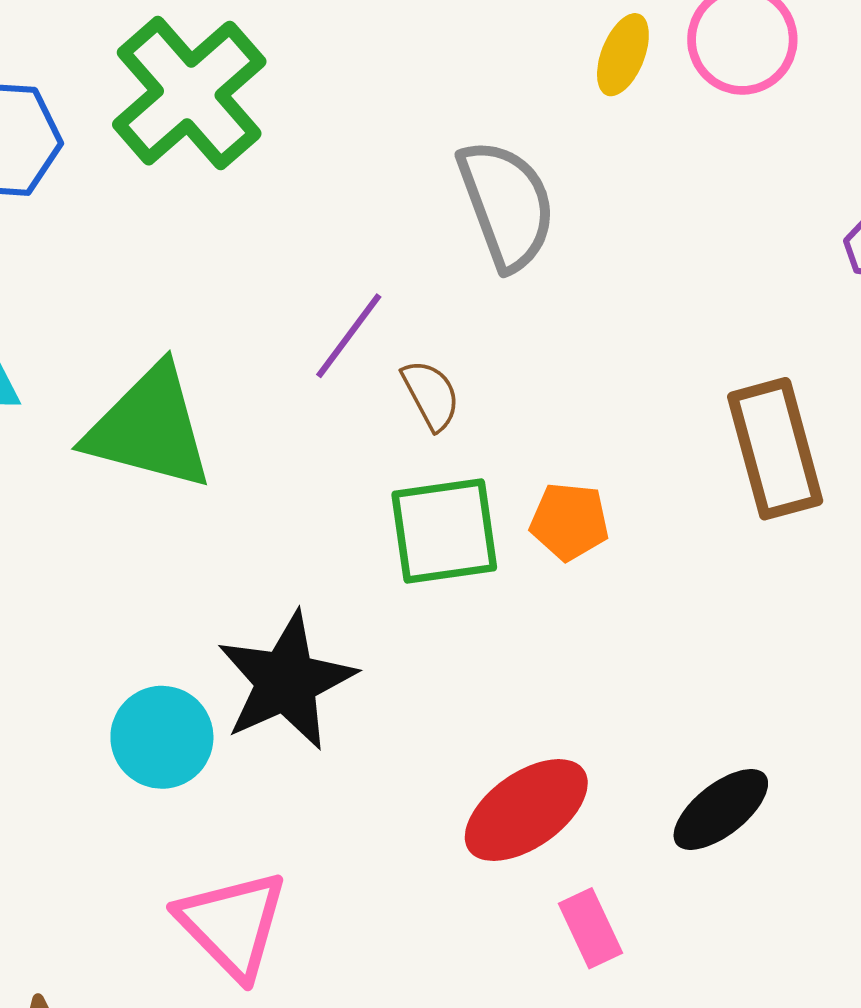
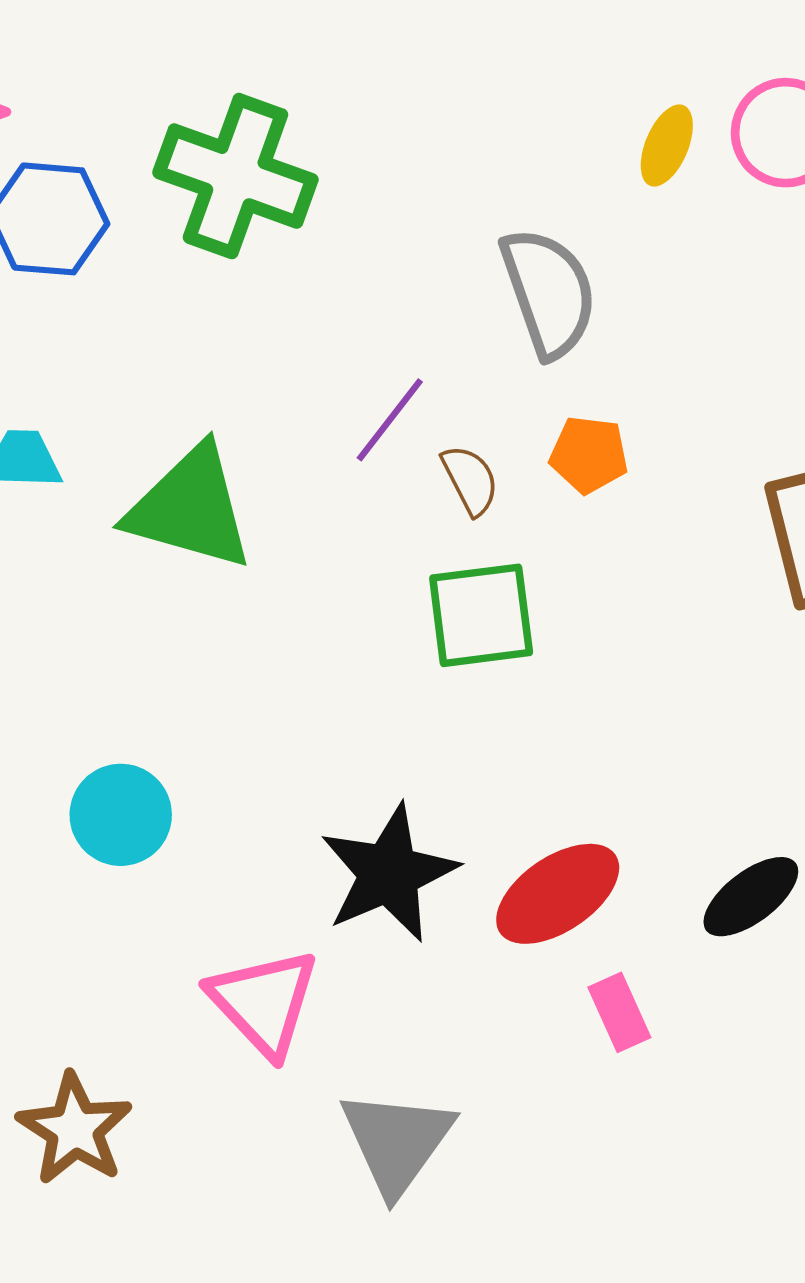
green cross: (189, 93) -> (235, 176), turned -30
orange pentagon: (569, 521) -> (589, 455), moved
black star: (286, 681) -> (389, 873), moved
cyan circle: (162, 737) -> (121, 815), moved

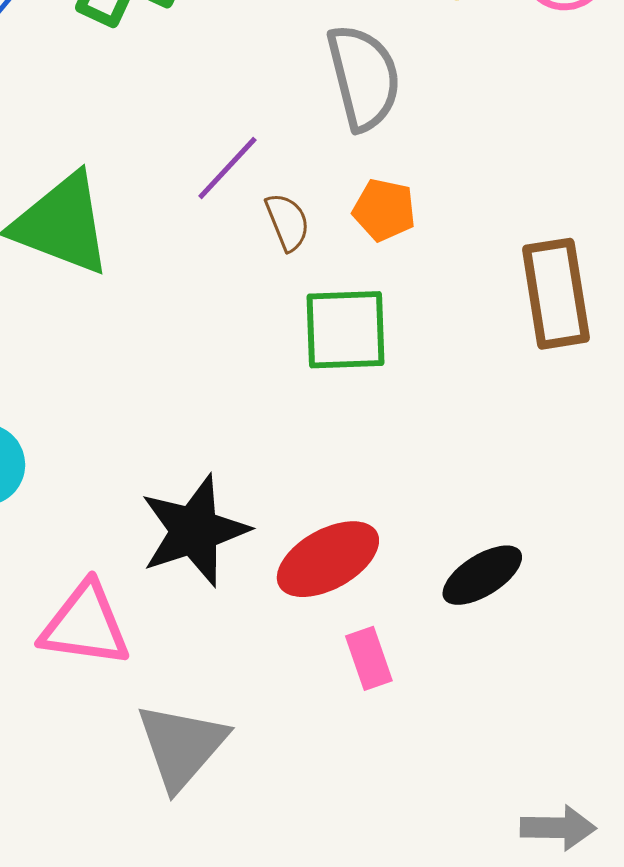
green square: (481, 615) -> (346, 330), moved
pink triangle: (264, 1002) -> (85, 625), turned -44

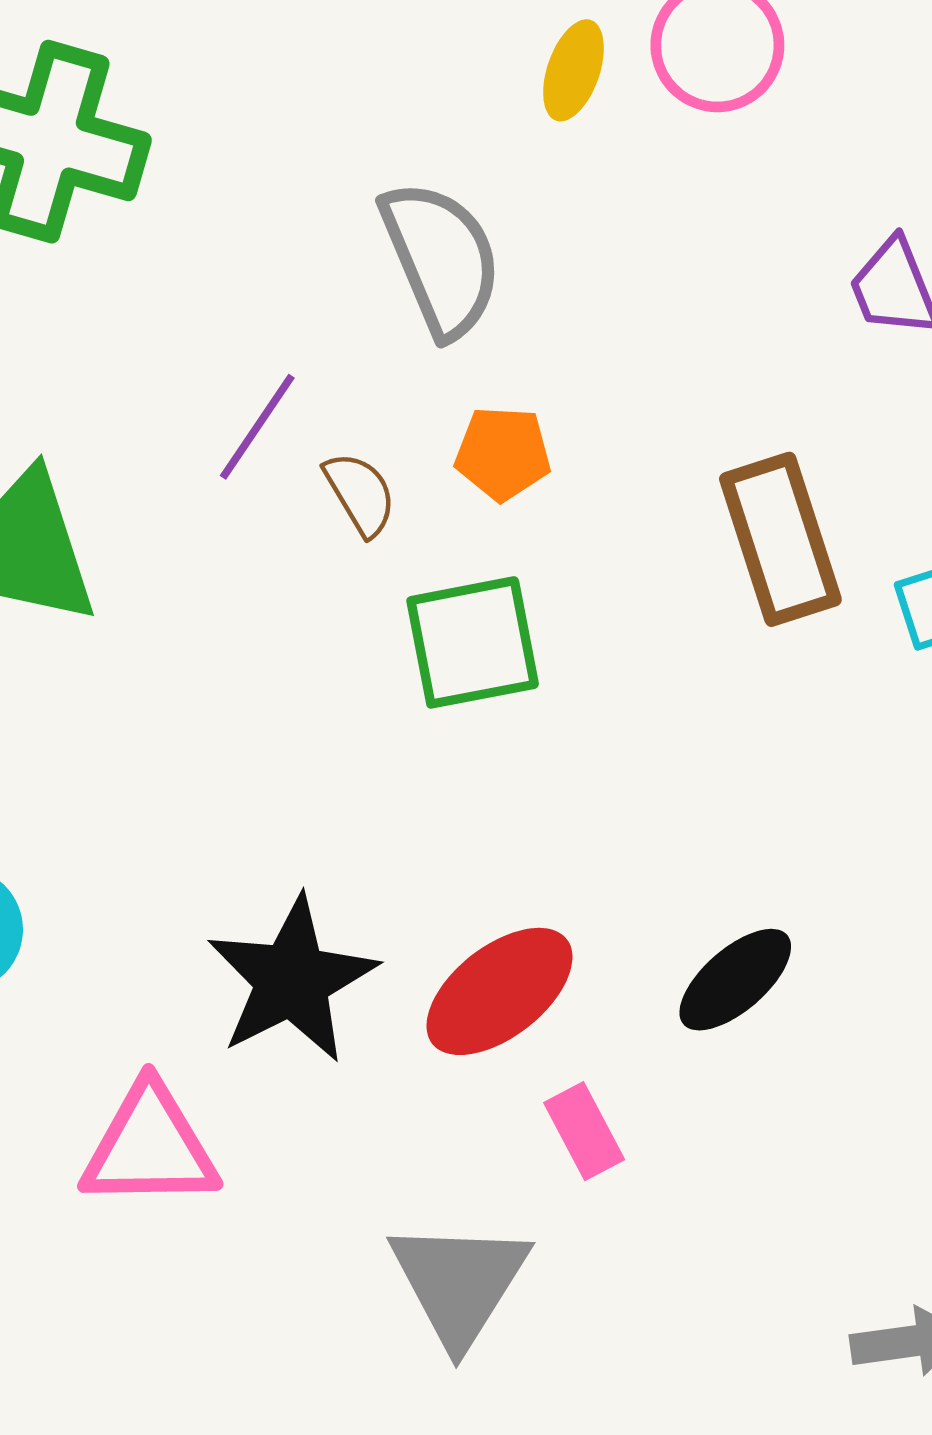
gray triangle: (181, 746) -> (459, 1283), moved

